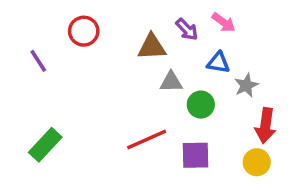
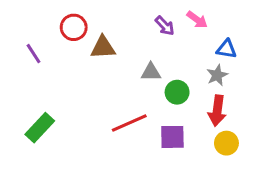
brown triangle: (152, 47) -> (103, 47), moved
blue triangle: (218, 63) -> (226, 49), moved
red arrow: (265, 126) -> (217, 111), moved

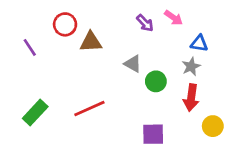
gray triangle: (151, 72) -> (133, 64), turned 30
red line: (129, 123) -> (89, 108), moved
purple square: (172, 137) -> (153, 134), moved
yellow circle: (226, 143) -> (213, 126), moved

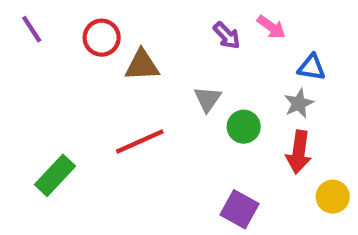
purple line: (30, 47) -> (32, 29), moved
gray triangle: (133, 64) -> (208, 99), turned 36
red line: (89, 108) -> (140, 141), moved
purple square: (153, 134) -> (239, 209), turned 30

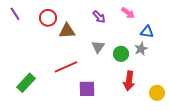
purple arrow: (227, 36) -> (99, 17), moved
green circle: (244, 127) -> (121, 54), moved
red arrow: (299, 152) -> (129, 81), moved
purple square: (239, 209) -> (87, 89), moved, turned -30

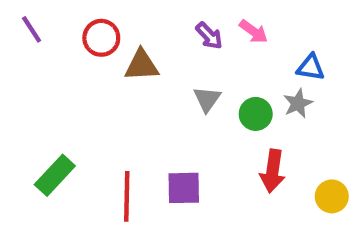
pink arrow: (128, 13) -> (254, 31), moved
red line: (66, 67) -> (127, 196), moved, turned -65

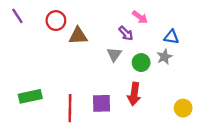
purple arrow: (209, 36) -> (126, 33), moved
red arrow: (273, 171) -> (134, 94), moved
green rectangle: (55, 175) -> (30, 96), turned 35

